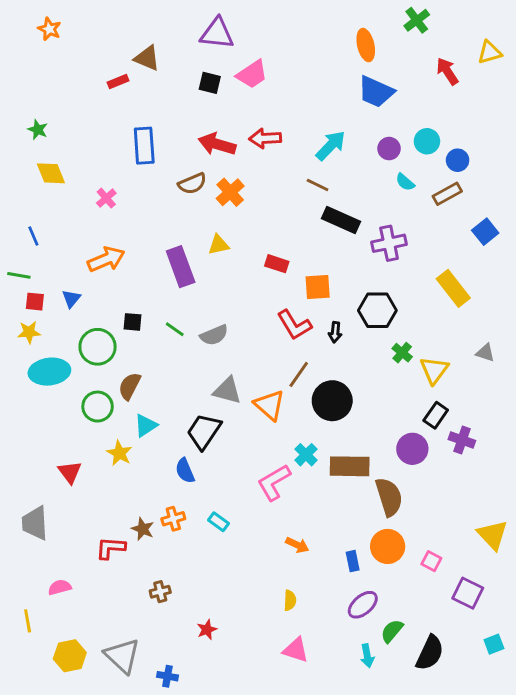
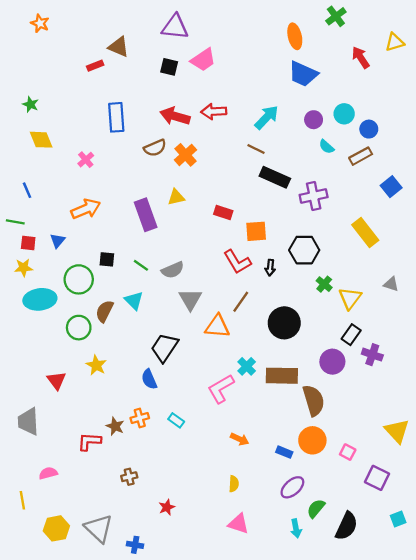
gray triangle: (227, 390) -> (190, 299), moved, turned 45
black circle: (332, 401) -> (284, 323), moved
orange triangle: (270, 405) -> (217, 326), turned -36
cyan triangle: (146, 425) -> (134, 301), moved, turned -42
blue rectangle: (353, 561) -> (284, 452), turned -56

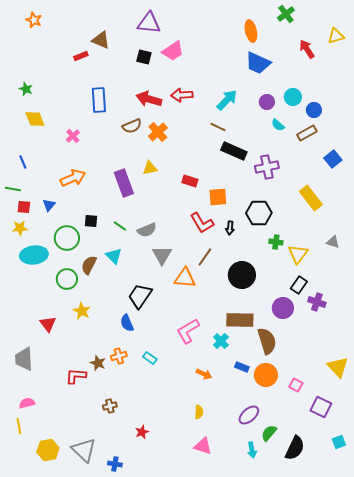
green cross: (324, 284) -> (276, 242), turned -32
cyan cross: (247, 366) -> (221, 341), moved
blue rectangle: (284, 452) -> (242, 367), moved
pink semicircle: (48, 473) -> (27, 403), moved

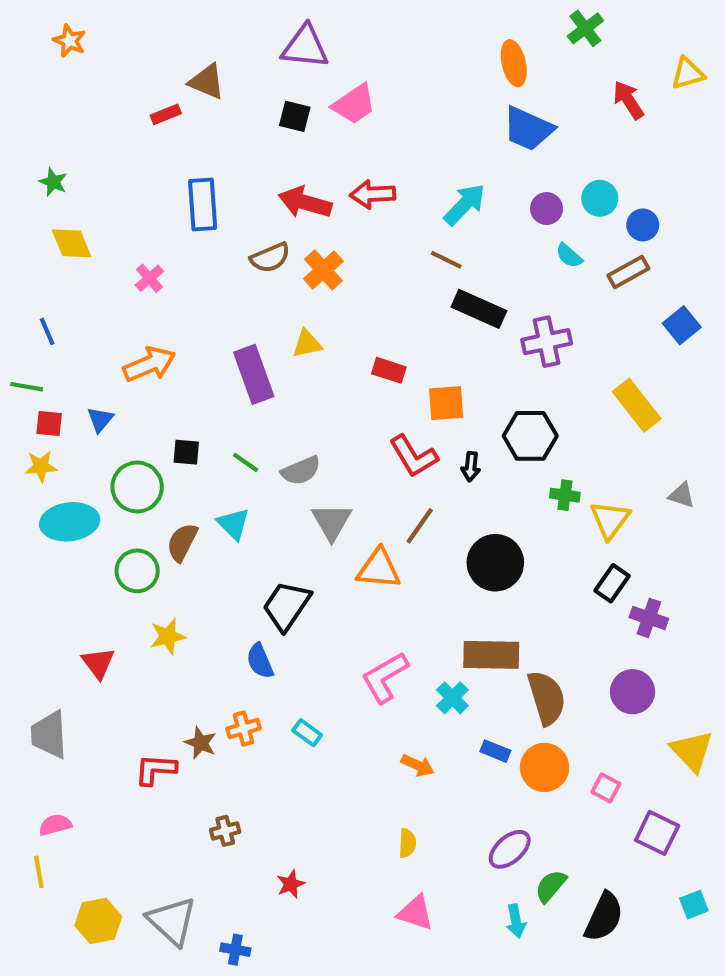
purple circle: (283, 308) -> (633, 692), moved
yellow star: (82, 311) -> (168, 636), turned 30

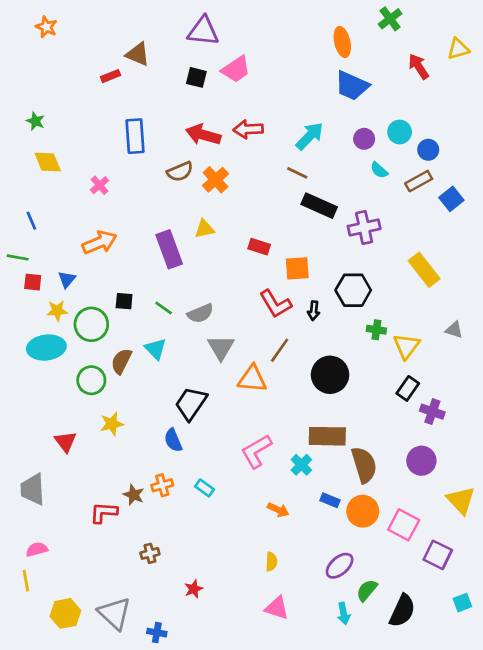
blue square: (682, 325) -> (451, 199), moved
yellow star: (41, 467) -> (57, 311), moved
pink square: (606, 788) -> (404, 525), size x1.6

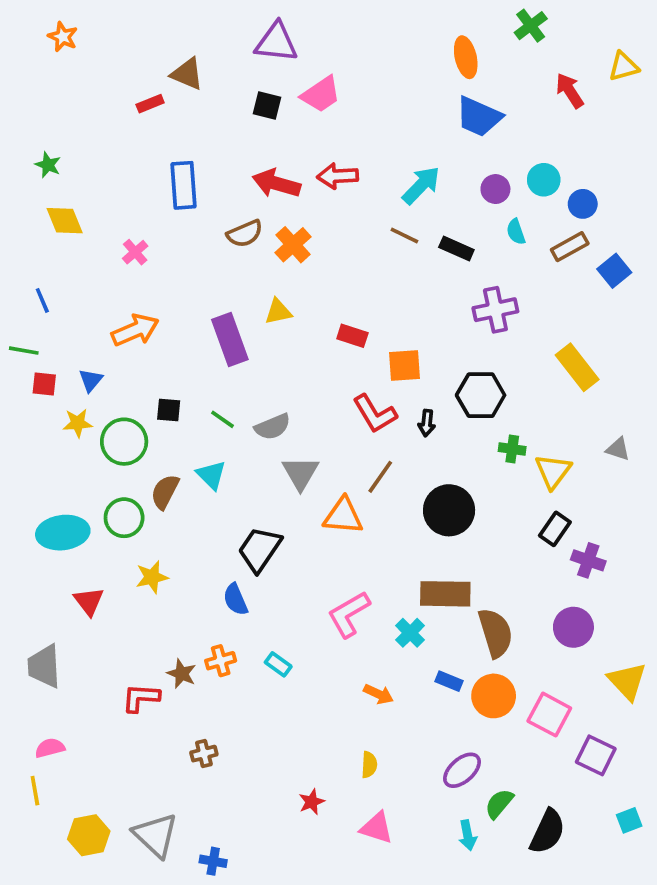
cyan semicircle: (379, 170) -> (516, 232), turned 30
black rectangle: (319, 206) -> (456, 248), moved, size x0.7
cyan ellipse: (46, 348) -> (63, 533), moved
red star: (194, 589) -> (312, 802), moved

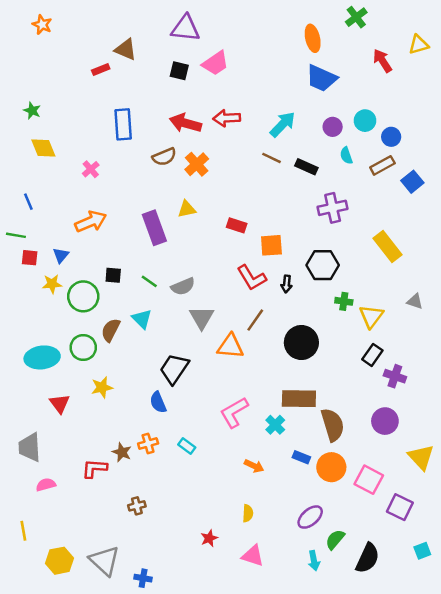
pink semicircle: (50, 748) -> (46, 485), moved

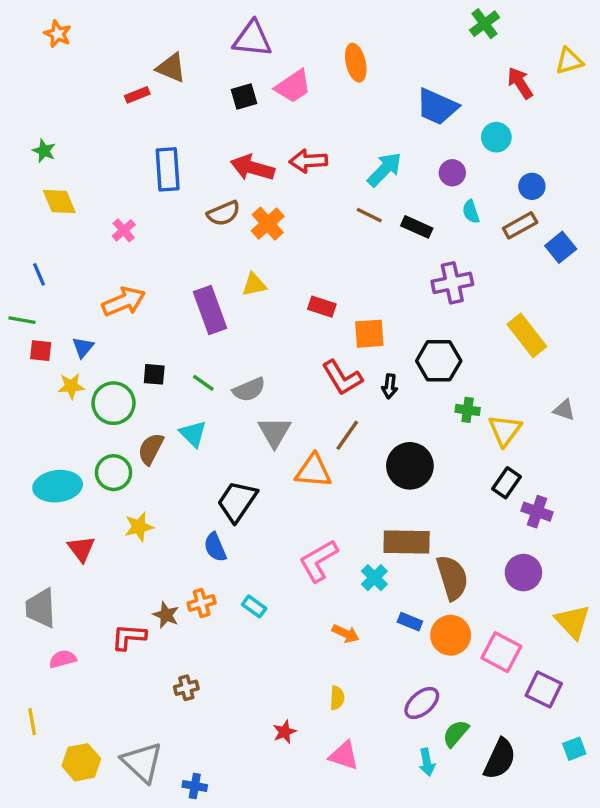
orange ellipse: (313, 38) -> (356, 63), moved
black square: (179, 71) -> (244, 97), turned -30
cyan circle: (365, 121) -> (496, 137), moved

